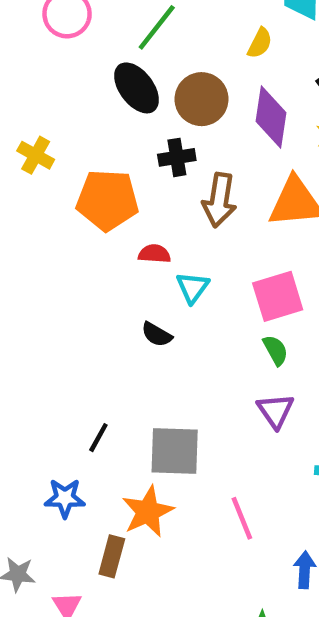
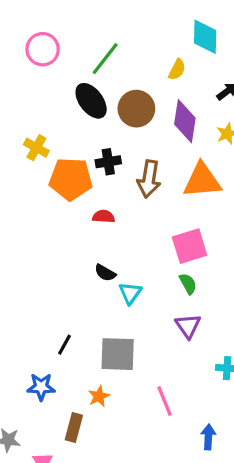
yellow cross: (36, 155) -> (36, 148), moved
black cross: (177, 157) -> (108, 162), moved
cyan triangle: (193, 287) -> (130, 293), moved
orange star: (148, 512) -> (99, 396), size x0.6

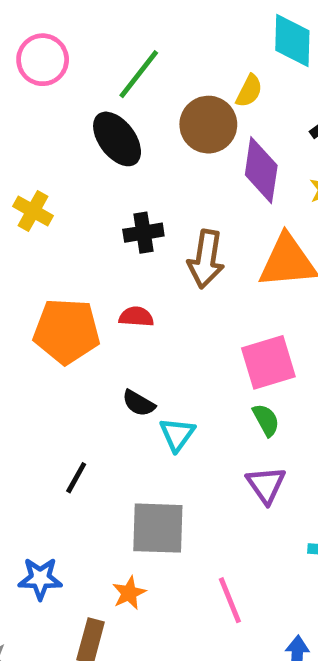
brown circle: (136, 109) -> (208, 125), moved
orange pentagon: (71, 179) -> (67, 331), moved
black line: (64, 345) -> (76, 478), moved

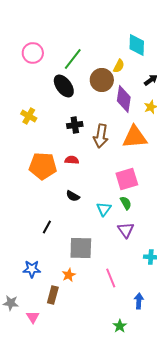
cyan triangle: (177, 434) -> (104, 209), moved

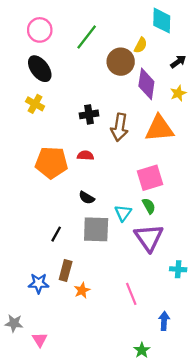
black ellipse: (64, 86) -> (40, 69), moved
purple triangle: (126, 230) -> (149, 238), size x1.5
gray square: (81, 248) -> (96, 229), moved
brown rectangle: (53, 295) -> (66, 270), moved

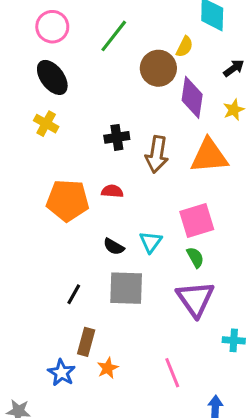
cyan triangle: (123, 213) -> (151, 242), moved
blue star: (39, 283) -> (62, 373), moved, turned 30

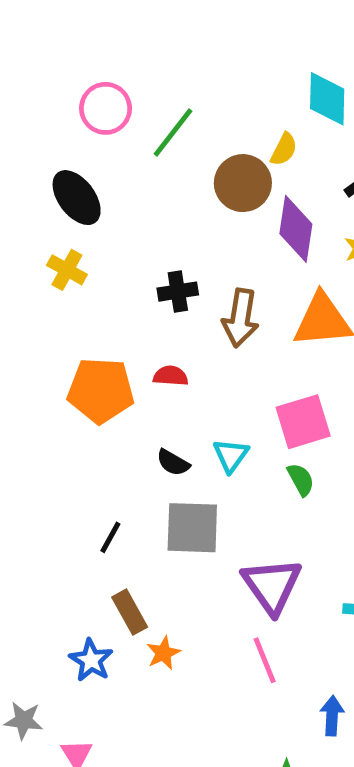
pink circle: (52, 27) -> (106, 108), moved
purple triangle: (195, 299) -> (272, 586), moved
brown rectangle: (86, 342) -> (130, 612), turned -44

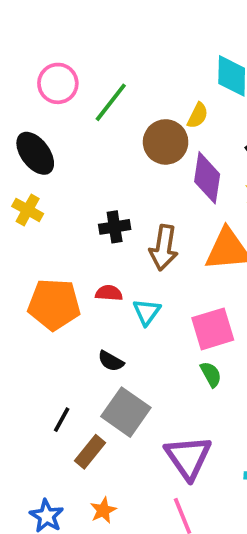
cyan triangle: (231, 455) -> (147, 312), moved
gray square: (192, 528) -> (126, 412), turned 33
brown rectangle: (130, 612) -> (90, 452), moved, turned 68

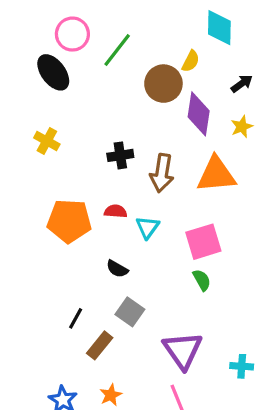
black ellipse: (35, 153) -> (53, 72), moved
gray square: (126, 412) -> (130, 312), size x0.7

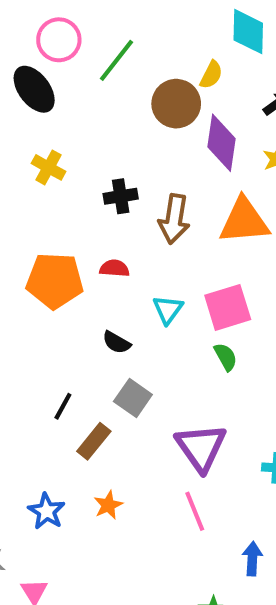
yellow cross: (47, 141) -> (49, 167), moved
cyan triangle: (147, 227) -> (168, 309), moved

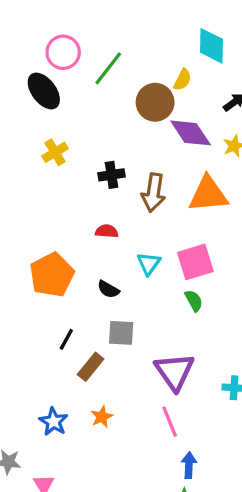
purple diamond: (221, 143) -> (191, 133), turned -42
yellow cross: (49, 167) -> (55, 152), turned 30
orange pentagon: (55, 281) -> (52, 275), moved, turned -30
gray square: (133, 398) -> (121, 333), turned -32
blue arrow: (252, 559) -> (189, 465), moved

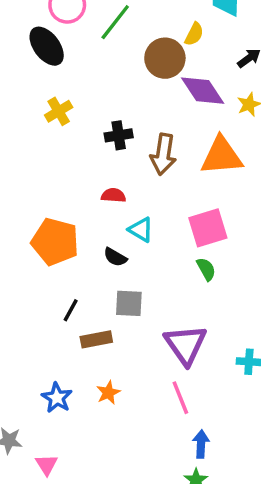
cyan triangle: (149, 264) -> (141, 230), moved, turned -35
orange pentagon: (52, 275) -> (55, 242), turned -30
brown rectangle: (91, 367) -> (96, 339), turned 40

